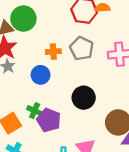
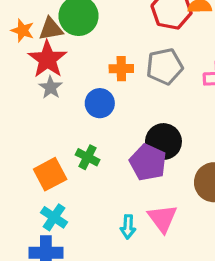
gray pentagon: (82, 48) -> (165, 66), turned 30
purple pentagon: (49, 120) -> (148, 162), moved

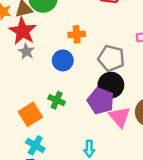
gray pentagon: (165, 66) -> (111, 58), moved, turned 30
pink triangle: (163, 218) -> (120, 117), moved

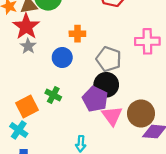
cyan cross: (35, 145) -> (19, 130), moved

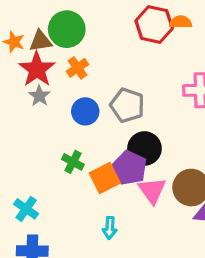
orange cross: (77, 34) -> (77, 68), moved, turned -35
gray pentagon: (109, 59) -> (127, 105), moved
orange square: (27, 106) -> (105, 178), moved

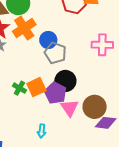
orange cross: (77, 68) -> (24, 28), size x1.6
blue circle: (85, 111) -> (48, 40), moved
orange square: (105, 178) -> (36, 87), moved

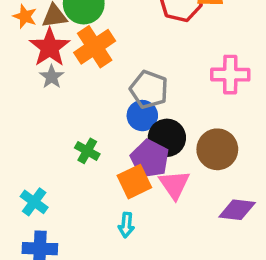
blue circle: (48, 40) -> (142, 116), moved
orange square: (36, 87) -> (134, 182), moved
brown circle: (95, 107) -> (217, 149), moved

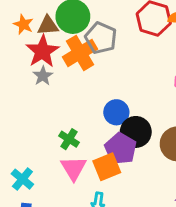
gray pentagon: (149, 89) -> (101, 38), moved
pink triangle: (174, 185) -> (73, 168), moved

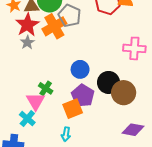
black circle: (136, 132) -> (109, 82), moved
pink triangle: (73, 168) -> (36, 101), moved
cyan cross: (22, 179) -> (27, 119), moved

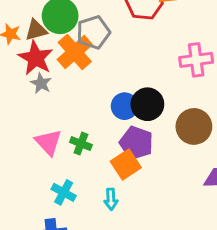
gray pentagon: (70, 16) -> (93, 32), turned -30
black circle: (109, 82) -> (147, 104), moved
pink triangle: (36, 101) -> (48, 142), moved
cyan arrow: (66, 134) -> (111, 199), moved

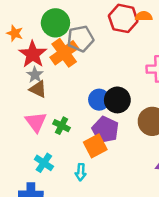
brown triangle: (36, 30) -> (38, 89), moved, turned 36

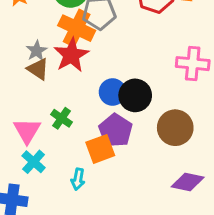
orange cross: (64, 53) -> (77, 28), turned -36
red star: (33, 54) -> (71, 55), moved
pink triangle: (36, 122) -> (27, 131), moved

